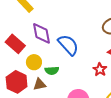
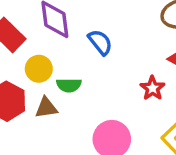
blue semicircle: (68, 45) -> (100, 42), size x0.7

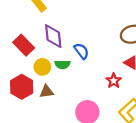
green semicircle: (69, 85) -> (62, 65), moved

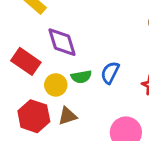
blue semicircle: (81, 51) -> (110, 73), moved, turned -105

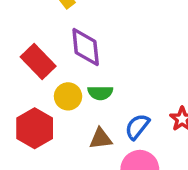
blue semicircle: (110, 73) -> (137, 127), moved
brown triangle: (67, 116) -> (101, 139), moved

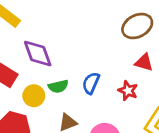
blue semicircle: (137, 127) -> (91, 83), moved

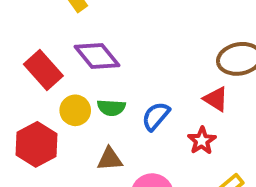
purple diamond: (38, 53) -> (97, 56), turned -36
red triangle: (144, 62) -> (216, 99), moved

